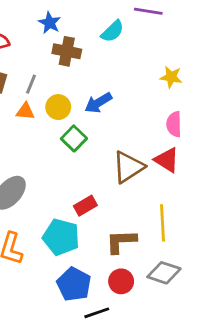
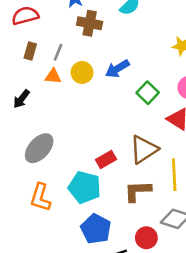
green square: (74, 138) -> (148, 93), moved
brown triangle: (128, 167) -> (144, 149), moved
red circle: (121, 281) -> (146, 238), moved

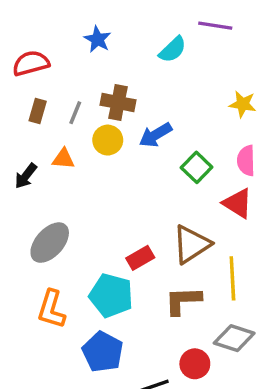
brown cross: (90, 23) -> (118, 102), moved
orange triangle: (53, 76) -> (63, 159), moved
blue pentagon: (96, 229) -> (103, 352), moved

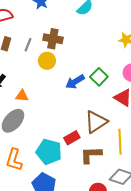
blue arrow: (156, 135) -> (75, 82), moved
orange triangle: (63, 159) -> (22, 96), moved
red rectangle: (140, 258) -> (72, 138), moved

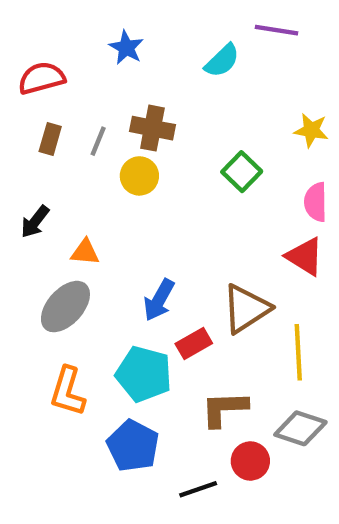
green square: (99, 77) -> (242, 172), moved
blue arrow: (75, 82) -> (159, 300), moved, turned -30
brown L-shape: (91, 155) -> (224, 409), moved

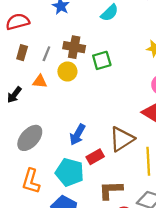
green square: (242, 172) -> (102, 60), moved, turned 30
orange triangle: (85, 252) -> (40, 81), moved

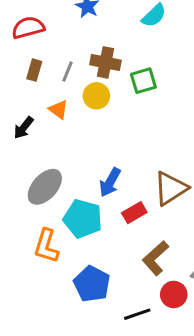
orange triangle: (40, 81) -> (58, 109), turned 32
cyan pentagon: (70, 172) -> (83, 219), moved
brown L-shape: (111, 190) -> (156, 258), turned -40

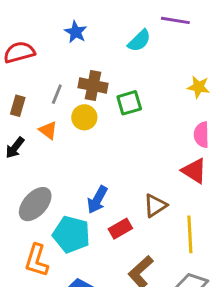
brown rectangle: (34, 70) -> (18, 106), moved
brown triangle: (171, 188) -> (155, 205), size x0.7

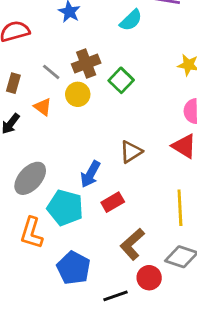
brown cross: (93, 85) -> (86, 64), turned -32
gray line: (57, 94) -> (51, 72), turned -72
green square: (129, 103) -> (121, 80), turned -30
brown triangle: (155, 205) -> (131, 152), moved

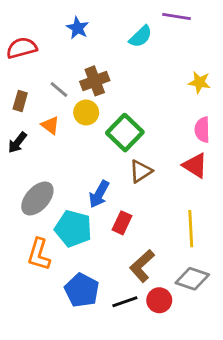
green square: (121, 80) -> (125, 133), moved, size x1.4
red rectangle: (113, 202) -> (122, 223), turned -35
black line: (116, 296) -> (125, 302), moved

